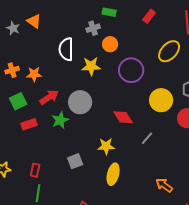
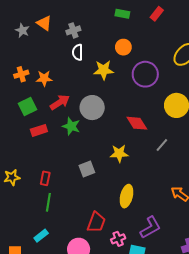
red rectangle: (149, 16) -> (157, 14), moved
gray cross: (93, 28) -> (73, 30), moved
white semicircle: (66, 49) -> (78, 52), size x0.7
green star: (60, 120) -> (71, 126), turned -30
yellow ellipse: (113, 174) -> (126, 196), moved

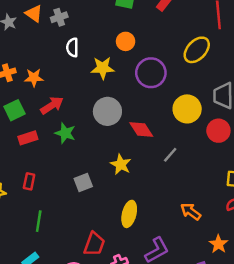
gray cross: (73, 30) -> (59, 17), moved
gray circle: (92, 108) -> (107, 111), moved
yellow star: (119, 153) -> (121, 164), turned 30
red rectangle: (45, 178) -> (29, 181), moved

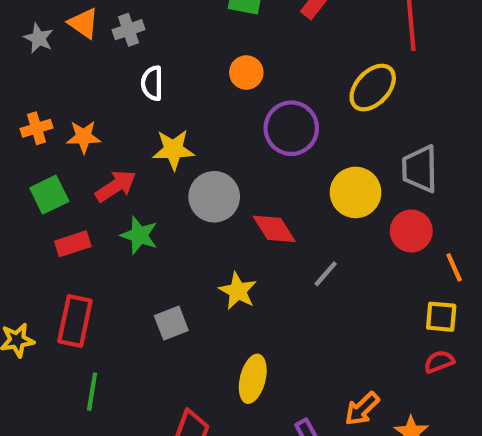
yellow star: (103, 68) -> (173, 150), moved
red rectangle: (29, 181) -> (75, 321), size x1.6
orange arrow: (191, 212) -> (362, 409), moved, turned -80

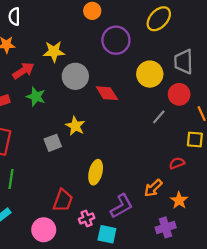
white semicircle: (152, 83) -> (14, 16), moved
gray line: (326, 274) -> (159, 117), moved
yellow star: (238, 291) -> (75, 126), moved
red semicircle: (439, 362) -> (177, 163), moved

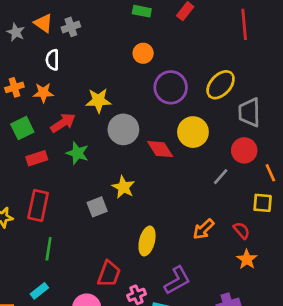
yellow ellipse: (159, 19) -> (221, 85), moved
yellow circle: (150, 74) -> (193, 132), moved
red semicircle: (177, 163) -> (242, 230), turned 70
orange arrow: (153, 188) -> (203, 229), moved
orange star: (179, 200) -> (247, 259), moved

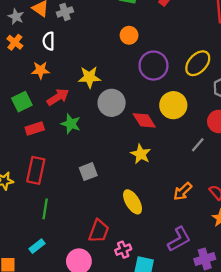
orange cross: (14, 87) -> (15, 42), moved, turned -35
yellow star: (123, 187) -> (141, 154), moved
yellow ellipse: (147, 241) -> (133, 202), turned -45
purple L-shape: (177, 280) -> (179, 239), moved

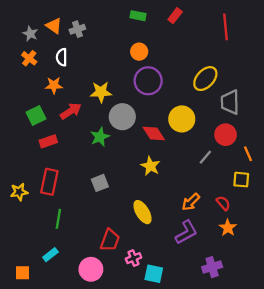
purple circle: (153, 66) -> (148, 81), moved
green star: (71, 124) -> (100, 137), moved, turned 30
purple L-shape: (179, 239) -> (186, 232), moved

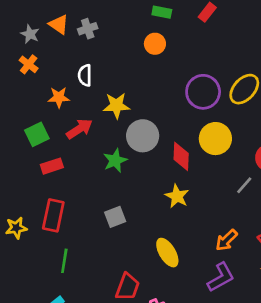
orange circle: (139, 52) -> (155, 44), moved
white semicircle: (62, 57) -> (85, 75), moved
purple circle: (148, 81) -> (203, 92), moved
red diamond: (154, 134) -> (181, 156), turned 35

